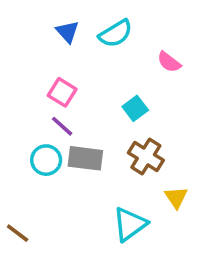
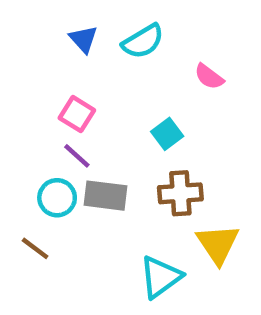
brown cross: (146, 156) -> (180, 193), turned -36
yellow triangle: (176, 197) -> (218, 244), size x1.5
brown line: (18, 233) -> (35, 248), moved

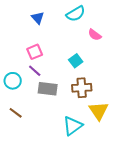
cyan semicircle: (143, 41) -> (76, 14), moved
pink square: (77, 114) -> (35, 52), turned 35
cyan circle: (57, 198) -> (13, 81), moved

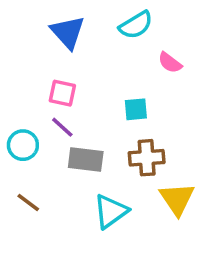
blue triangle: (38, 18) -> (68, 32), size x1.5
pink square: (35, 52) -> (62, 93), turned 35
cyan square: (76, 61) -> (136, 109), turned 32
cyan triangle: (73, 126) -> (111, 211), moved

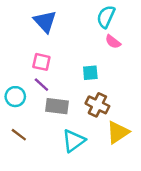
cyan semicircle: (136, 25) -> (106, 17), moved, turned 145
brown cross: (147, 158) -> (97, 105), turned 30
yellow triangle: (177, 199) -> (118, 132), turned 30

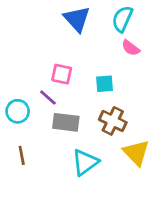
blue triangle: (45, 21) -> (77, 19), moved
pink square: (41, 62) -> (62, 74), moved
yellow triangle: (118, 132) -> (136, 153), turned -40
brown line: (19, 135) -> (22, 155), turned 42

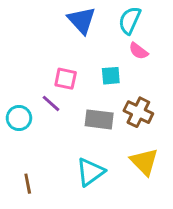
cyan square: (104, 84) -> (111, 76), moved
brown cross: (113, 121) -> (138, 112), moved
gray rectangle: (66, 122) -> (99, 119), moved
brown line: (22, 155) -> (28, 184), moved

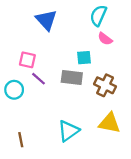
blue triangle: (82, 20) -> (46, 20), moved
pink square: (66, 79) -> (27, 60), moved
gray rectangle: (99, 119) -> (72, 78), moved
yellow triangle: (144, 162) -> (109, 123), turned -35

